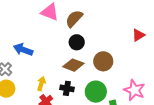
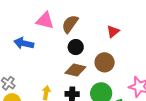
red triangle: (138, 35) -> (113, 31), moved
blue arrow: (23, 50) -> (24, 43), moved

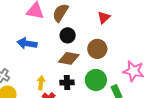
blue arrow: (24, 43) -> (27, 43), moved

